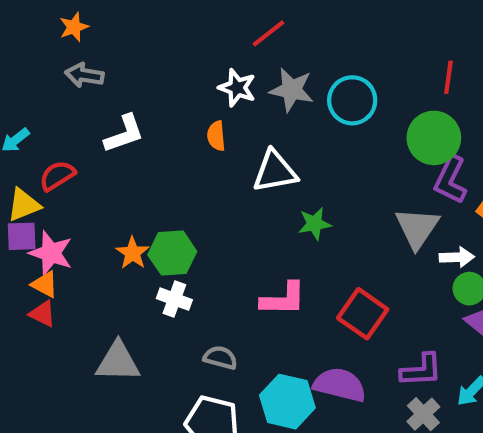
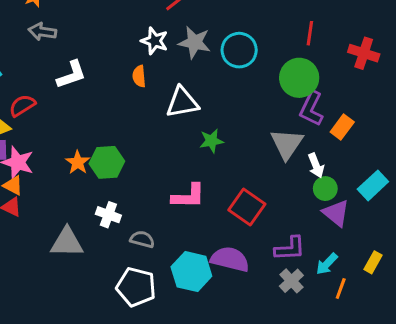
white arrow: (457, 257) -> (316, 165), turned 70
white cross: (174, 299) -> (108, 215), moved

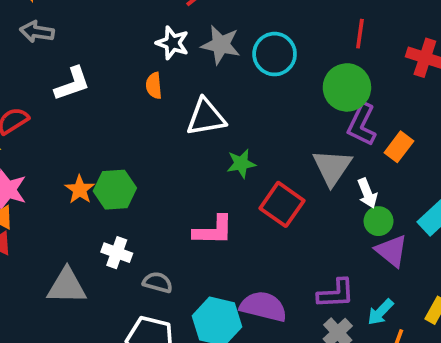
red square: (247, 207) -> (282, 204), moved

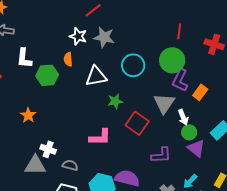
cyan circle: (275, 54) -> (133, 65), moved
white L-shape: (72, 84) -> (24, 58), turned 115
green hexagon: (115, 190) -> (47, 75), moved
gray triangle: (67, 286) -> (35, 165), moved
purple L-shape: (336, 294) -> (161, 155), moved

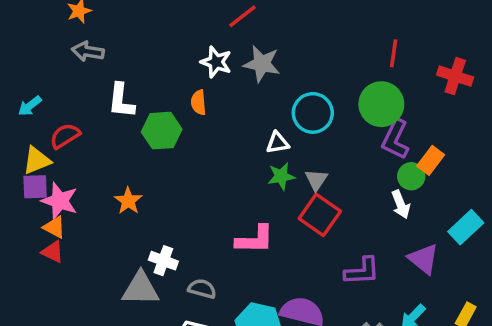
white triangle: (96, 76) -> (278, 143), moved, size x0.6
gray triangle: (164, 103) -> (316, 180), moved, size x0.6
green circle: (189, 132) -> (411, 176), moved

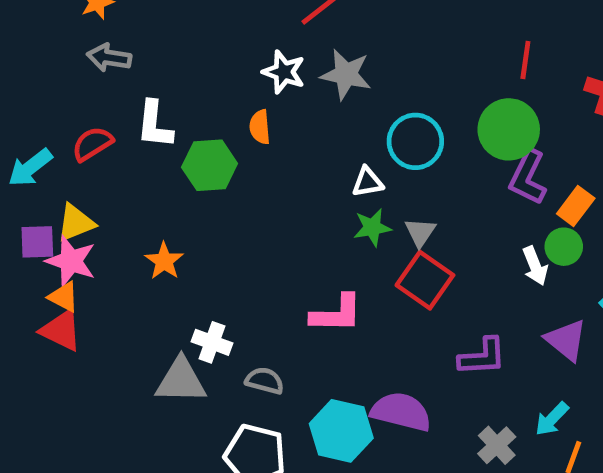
cyan arrow: (30, 106) -> (30, 168), moved, size x1.4
red semicircle: (65, 136) -> (92, 144), moved
yellow triangle: (37, 160) -> (76, 223), moved
green circle: (411, 176) -> (564, 247), moved
red triangle: (53, 252) -> (61, 330), size x1.4

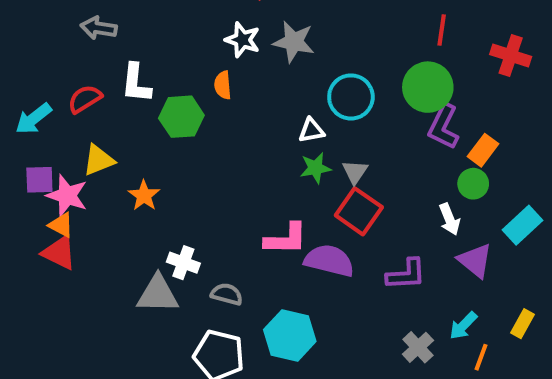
yellow triangle: (76, 223) -> (99, 160), moved
white arrow: (535, 266) -> (450, 219), moved
purple semicircle: (401, 412) -> (329, 261), moved

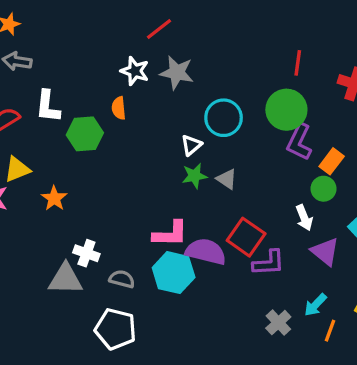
white triangle: (312, 130) -> (191, 145), turned -30
gray triangle: (355, 172) -> (227, 179), turned -30
red square: (359, 211) -> (246, 237), moved
cyan hexagon: (290, 336) -> (174, 273), moved

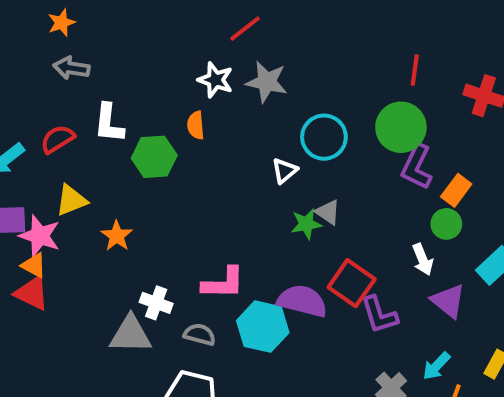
green star: (194, 176) -> (306, 224), moved
pink L-shape: (170, 234) -> (223, 283), moved
purple L-shape: (269, 263) -> (379, 315), turned 76

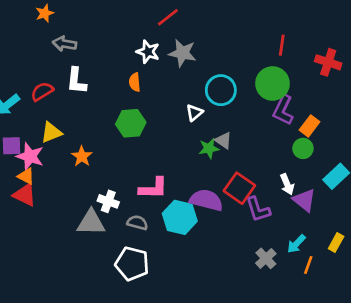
gray arrow: (71, 68) -> (65, 44), moved
green hexagon: (154, 157) -> (131, 123), moved
white arrow: (423, 259) -> (287, 184), moved

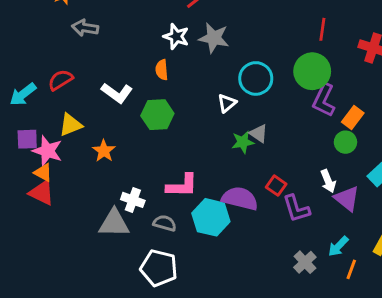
white L-shape: (76, 81) -> (117, 93), moved, turned -60
red square: (239, 188) -> (276, 186), size x0.6

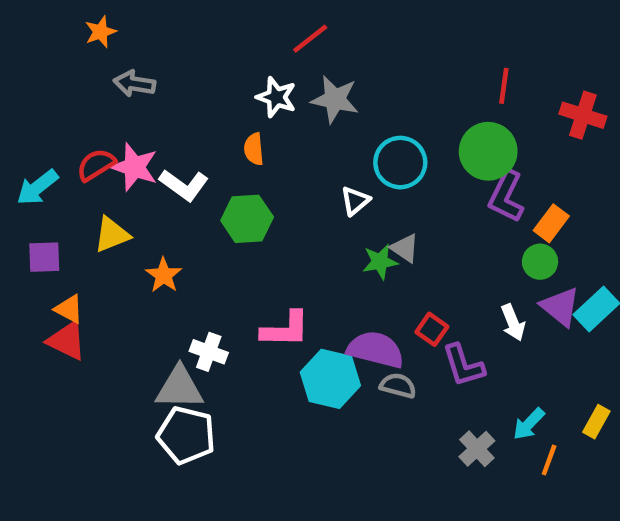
pink star: (47, 151) -> (134, 167), moved
purple triangle: (347, 199) -> (560, 307), moved
gray semicircle: (165, 223) -> (398, 386), moved
white pentagon: (159, 268) -> (186, 435), moved

